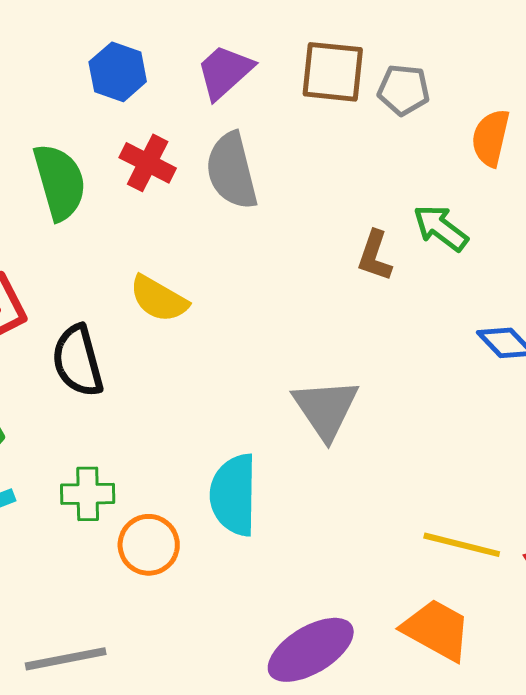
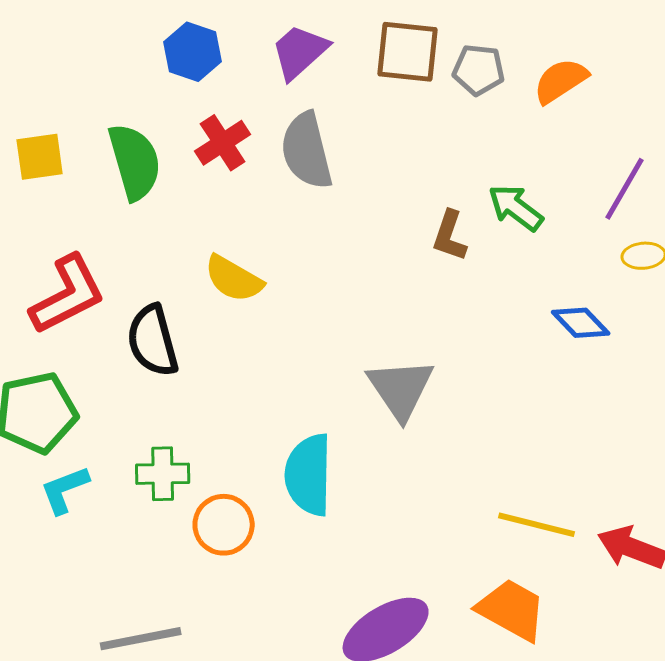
orange semicircle: (491, 138) -> (561, 81), moved, turned 44
red cross: (148, 163) -> (223, 143), turned 30

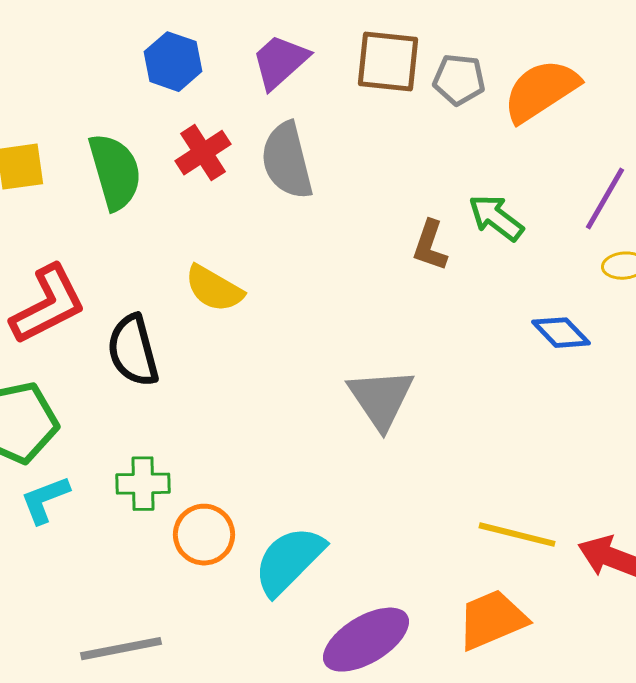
orange semicircle: (561, 81) -> (541, 91), size x1.4
cyan semicircle: (309, 475) -> (289, 561), moved, turned 44
orange trapezoid: (512, 610) -> (492, 620), turned -52

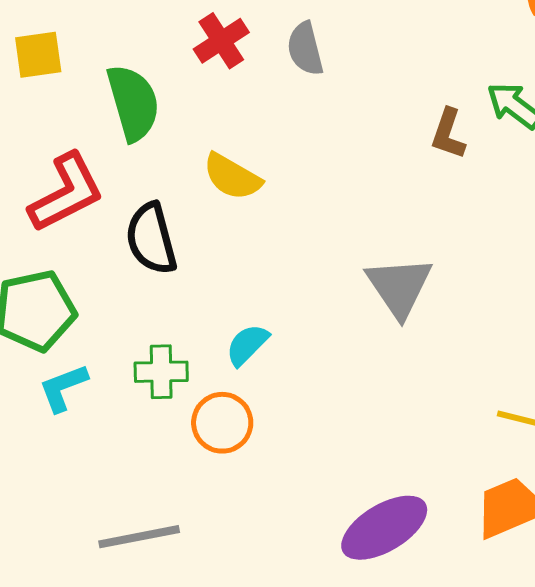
gray semicircle: (287, 161) -> (305, 49), size x0.7
green semicircle: (115, 172) -> (133, 103), moved
cyan semicircle: (289, 561) -> (247, 345), moved, size x0.6

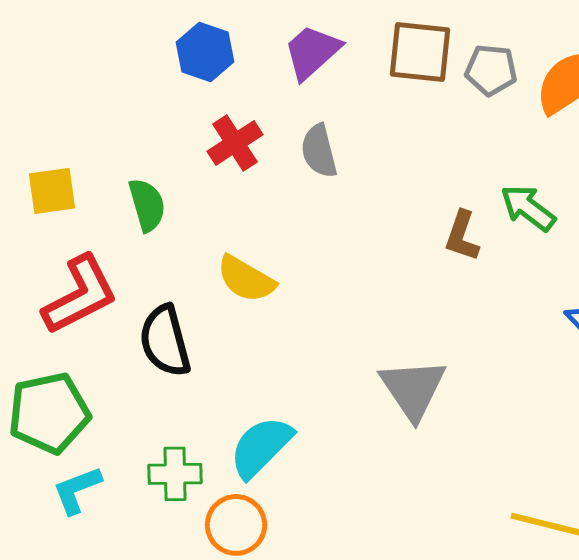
yellow square: (38, 55) -> (52, 191), moved
green semicircle: (133, 103) -> (147, 205), size x0.7
cyan semicircle: (247, 345) -> (261, 447), size x1.5

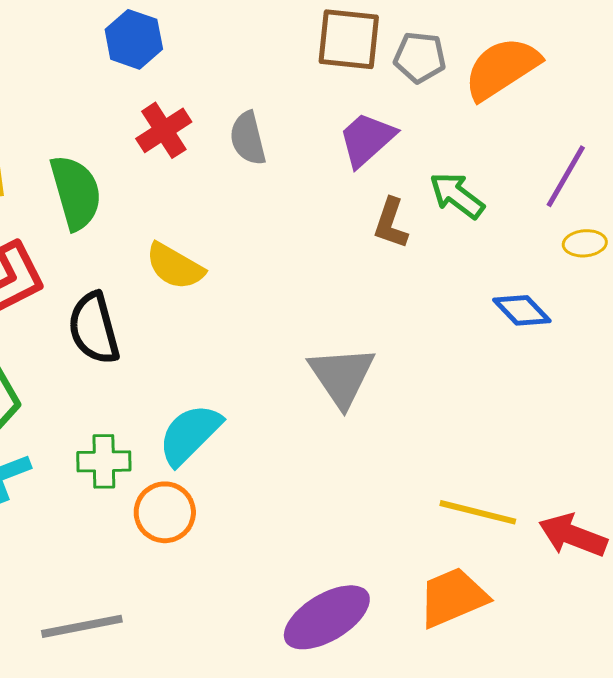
purple trapezoid: (312, 52) -> (367, 139), moved
green semicircle: (147, 205) -> (76, 192), size x1.4

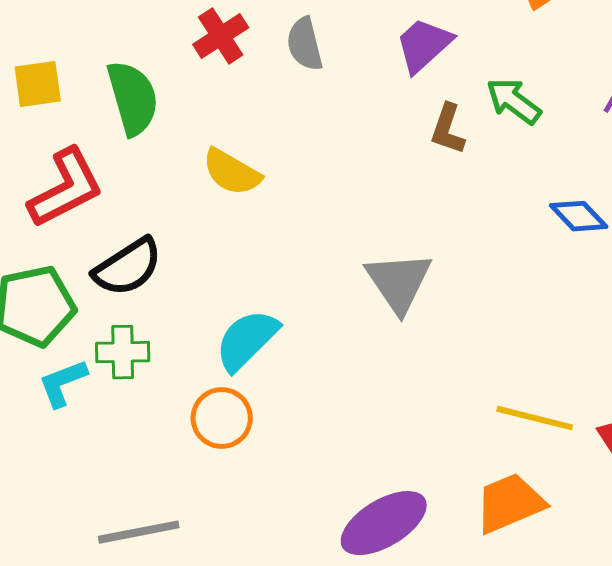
black semicircle: (94, 328) -> (128, 267), moved, turned -108
green cross: (104, 461) -> (123, 352), moved

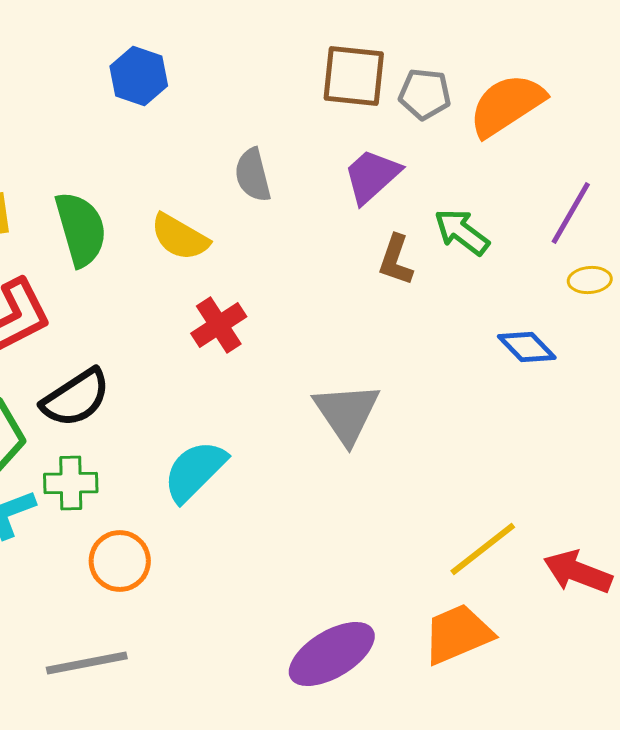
red cross: (221, 36) -> (219, 325), moved
yellow semicircle: (232, 172) -> (180, 237), moved
orange circle: (222, 418) -> (120, 561), moved
yellow line: (535, 418) -> (483, 549), turned -52

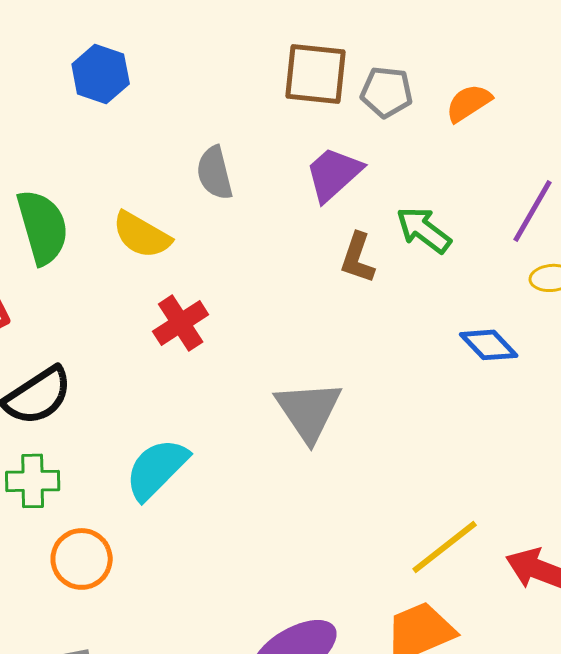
orange semicircle: (507, 105) -> (469, 103), size x0.6

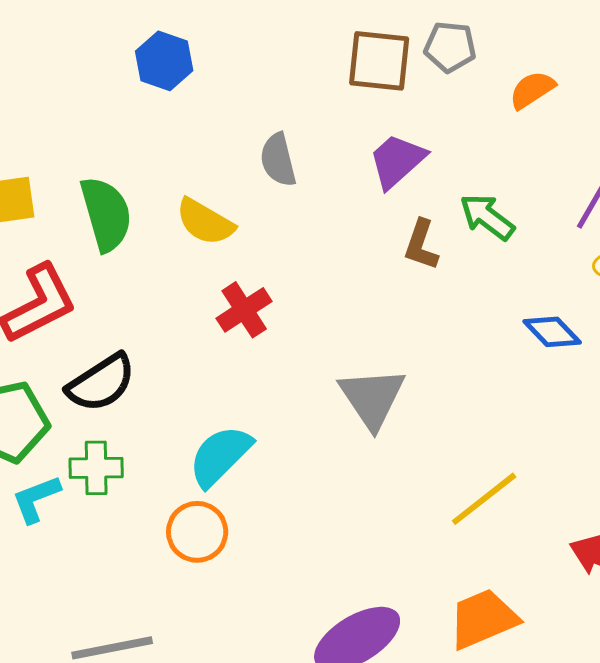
gray pentagon: (387, 92) -> (450, 47), moved
yellow line: (445, 547) -> (484, 499), moved
orange circle: (82, 559) -> (197, 532), moved

